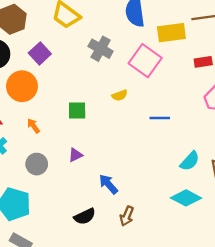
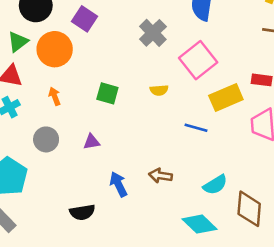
yellow rectangle: (171, 33) -> (226, 98), moved, turned -32
purple square: (40, 53) -> (85, 19), turned -30
brown arrow: (127, 216) -> (160, 176), moved, turned 60

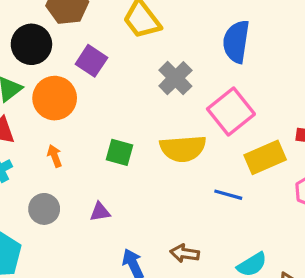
yellow semicircle: (159, 90) -> (183, 149), size x2.0

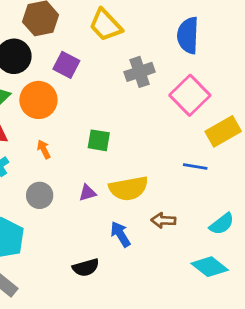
gray cross: (175, 78) -> (140, 72), turned 32
yellow semicircle: (183, 149) -> (129, 188), moved

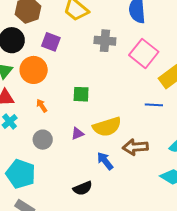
gray cross: (140, 72) -> (105, 41), turned 30
brown arrow: (163, 220) -> (135, 147), size x1.4

